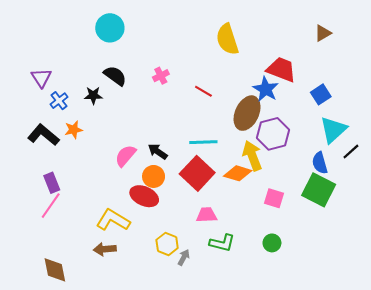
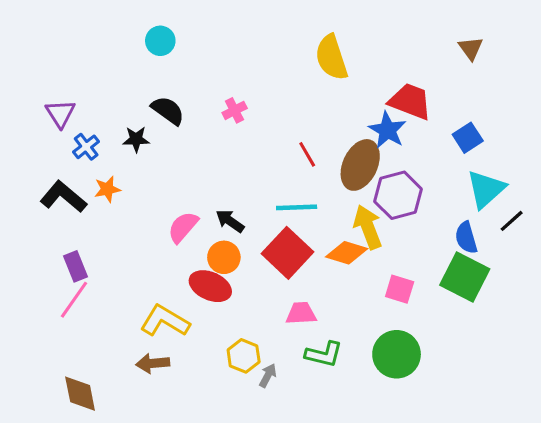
cyan circle: (110, 28) -> (160, 41), size x0.7
brown triangle: (323, 33) -> (471, 48), turned -36
red line: (203, 91) -> (307, 154), moved, turned 30
green circle: (272, 243) -> (397, 354), size x1.8

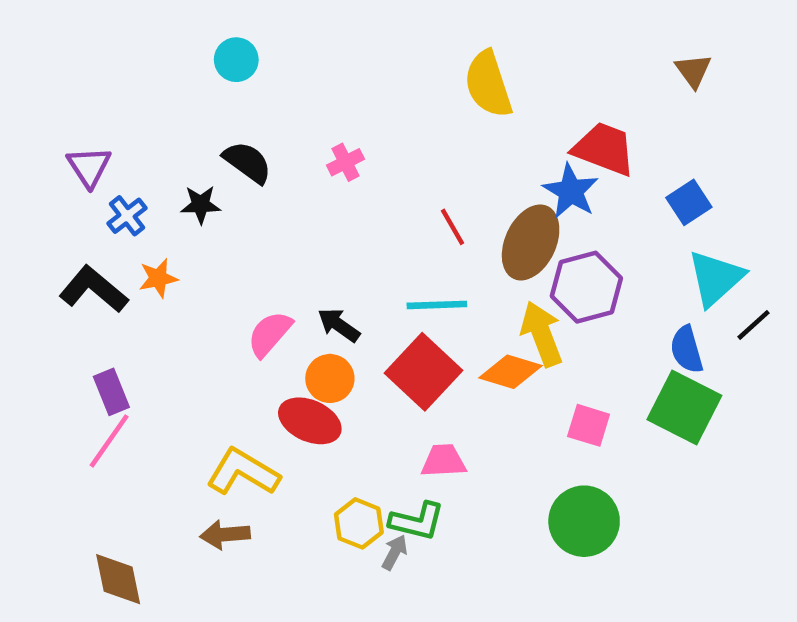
green L-shape: (324, 354) -> (417, 521), moved

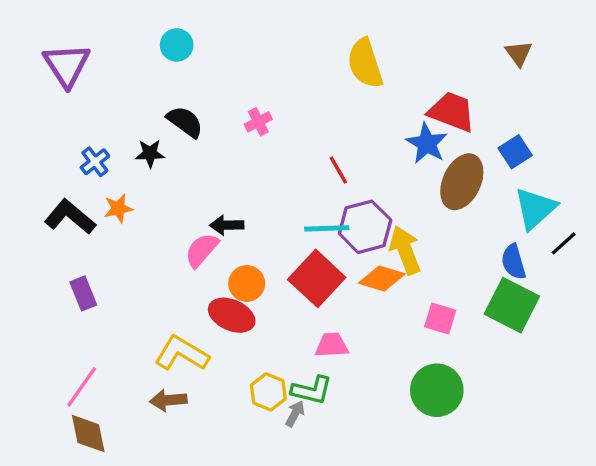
purple triangle: (89, 167) -> (67, 65), moved, size x1.4
brown ellipse: (531, 242) -> (462, 182), moved
purple hexagon: (586, 287) -> (365, 227), moved
black arrow: (339, 325) -> (227, 225), moved, turned -36
pink line: (109, 441) -> (82, 387), moved

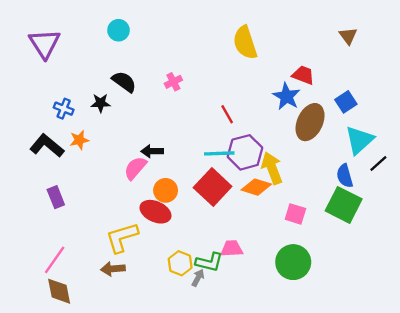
red trapezoid: (452, 112) -> (303, 75), size x0.7
blue cross: (95, 162) -> (64, 109), turned -30
pink trapezoid: (332, 345) -> (232, 249), moved
yellow L-shape: (182, 354) -> (122, 237), turned -48

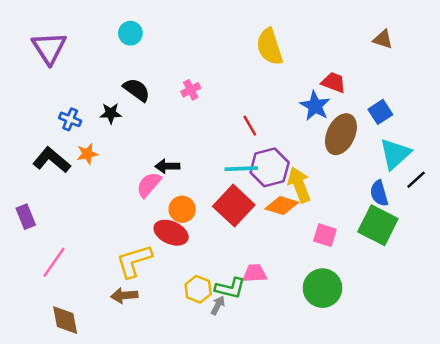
brown triangle: (348, 36) -> (383, 39), turned -36
purple rectangle: (56, 197) -> (26, 217), moved
pink line: (55, 260) -> (54, 262), moved

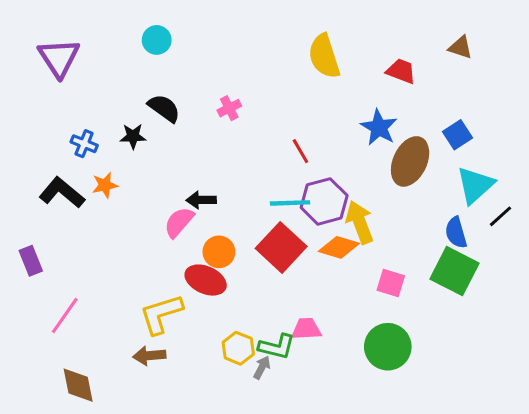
red trapezoid: (334, 82) -> (401, 71), moved

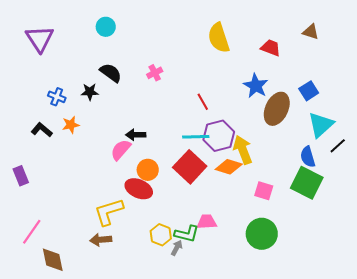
black L-shape: (62, 193) -> (42, 130), size x0.7
pink line: (65, 316) -> (32, 232), moved

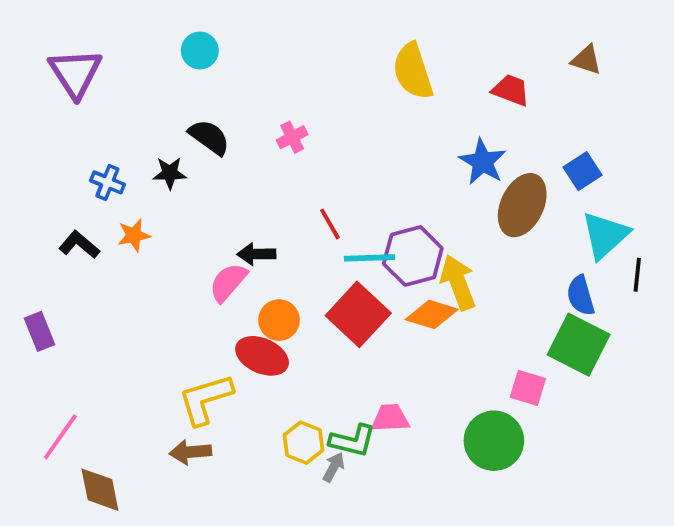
red line: (203, 102) -> (330, 224), moved
black line: (338, 146) -> (637, 275), turned -42
pink square: (264, 191) -> (528, 388), moved

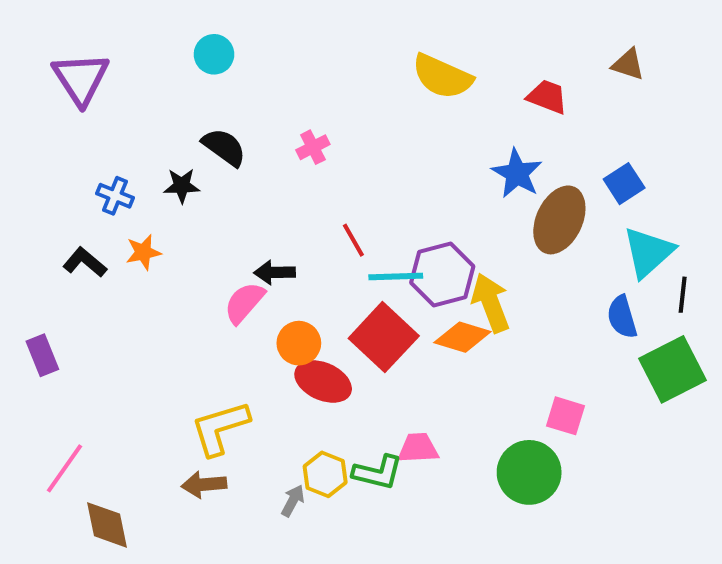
yellow semicircle: (413, 71) -> (442, 77), turned -48
green square: (579, 345) -> (673, 369), moved, turned 36
red ellipse: (262, 356) -> (323, 382), moved
gray arrow: (334, 467) -> (293, 501), moved

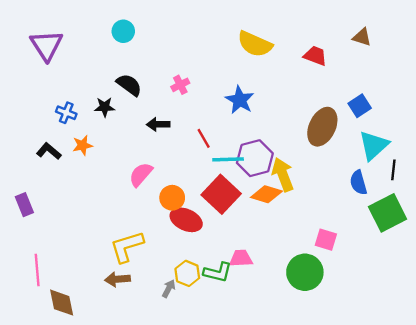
blue star: (517, 173) -> (240, 100), moved
black arrow: (275, 272) -> (158, 124), moved
pink line: (65, 468) -> (37, 270), turned -40

